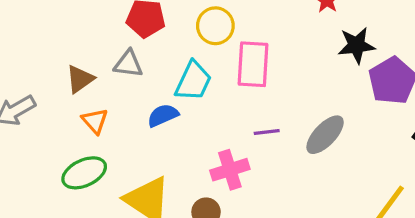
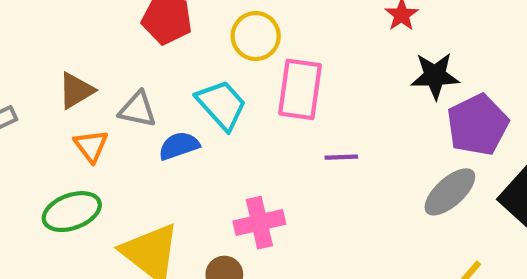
gray triangle: (128, 64) -> (138, 109), moved
cyan trapezoid: (193, 81) -> (222, 105), turned -72
purple line: (267, 132) -> (341, 157), moved
gray ellipse: (325, 135) -> (450, 192), moved

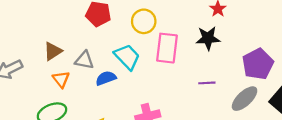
black star: (435, 76) -> (208, 38), moved
purple line: (341, 157) -> (207, 83), moved

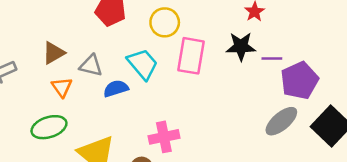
purple line: (207, 83) -> (272, 58), moved

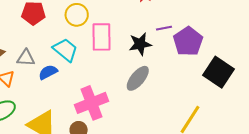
black star: (241, 46) -> (140, 44), moved
gray ellipse: (281, 121) -> (138, 78), moved
pink cross: (164, 137) -> (92, 103), size x1.4

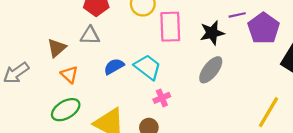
cyan trapezoid: (65, 50) -> (148, 67), moved
gray triangle: (26, 58) -> (90, 35), moved
pink cross: (92, 103) -> (162, 98), size x0.5

